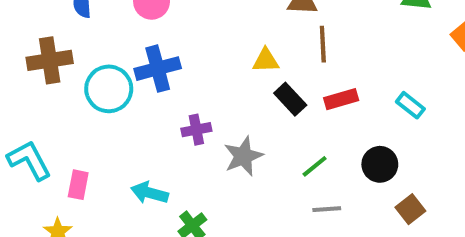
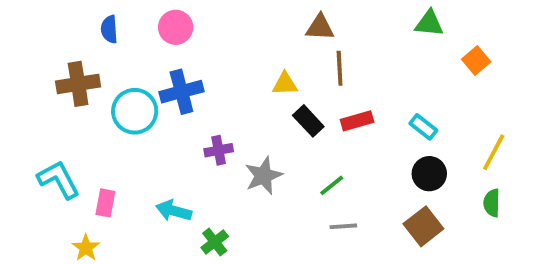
black circle: (380, 164) -> (429, 174), moved
brown square: (410, 209) -> (423, 226), size x1.4

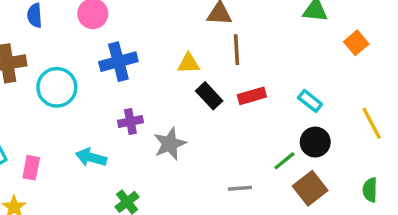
blue cross: (181, 92) -> (118, 62), moved
yellow line: (494, 152) -> (372, 123), turned -56
green line: (332, 185) -> (284, 161), moved
green semicircle: (492, 203) -> (370, 190), moved
cyan arrow: (174, 211) -> (91, 157), moved

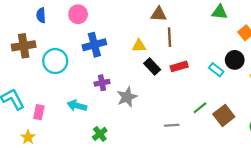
black circle: (315, 142) -> (235, 60), moved
brown square: (310, 188) -> (224, 115), moved

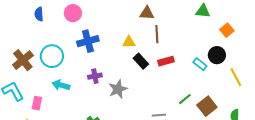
brown cross: (24, 46) -> (23, 60), moved, turned -30
cyan arrow: (77, 106) -> (61, 85), moved

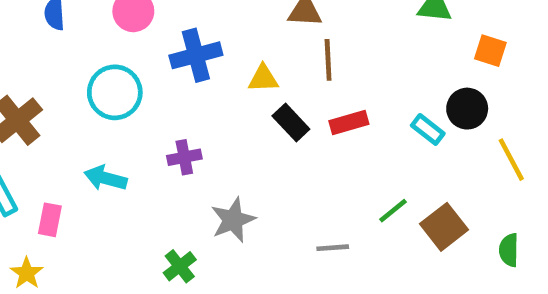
orange square: (227, 30) -> (490, 51), turned -32
blue cross: (88, 41) -> (196, 55), moved
cyan circle: (52, 56) -> (115, 92), moved
gray star: (118, 89) -> (233, 220), moved

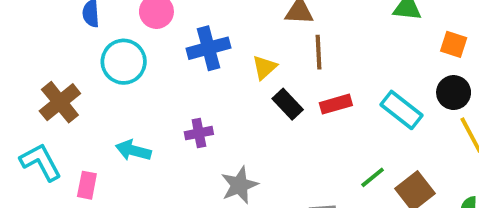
yellow triangle: (263, 78) -> (264, 67), turned -40
cyan circle: (115, 92) -> (124, 62), moved
black circle: (467, 109) -> (454, 93), moved
cyan rectangle: (428, 129) -> (401, 110), size x1.5

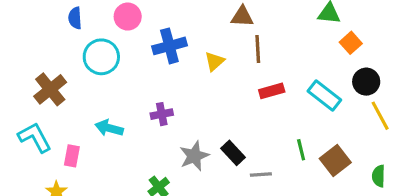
orange square: (454, 44) -> (351, 43), moved, turned 30
black rectangle: (288, 104) -> (233, 153), moved
green line: (373, 177) -> (301, 150), turned -65

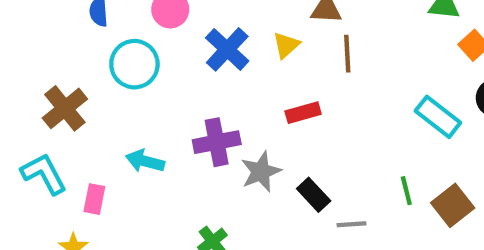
blue cross: (169, 46) -> (227, 49), turned -32
yellow triangle: (214, 61) -> (286, 45), moved
red rectangle: (272, 91) -> (303, 113), moved
purple cross: (162, 114) -> (217, 142), size x1.5
gray star: (194, 156) -> (261, 172), moved

